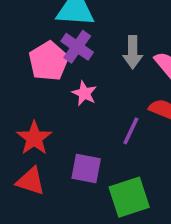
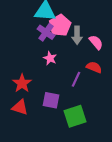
pink pentagon: (49, 61) -> (60, 25), moved

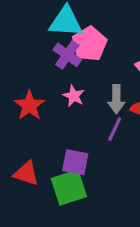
gray arrow: (77, 35) -> (116, 99), moved
red star: (22, 83) -> (29, 105), moved
green square: (75, 116) -> (69, 188), moved

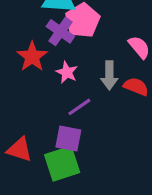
red star: (29, 105) -> (32, 57), moved
purple line: (115, 129) -> (79, 107), moved, turned 30

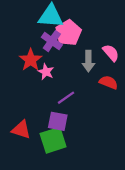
pink star: (67, 72) -> (46, 72), moved
gray arrow: (109, 75) -> (88, 61), moved

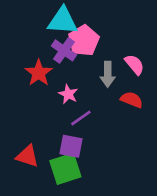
pink star: (46, 72) -> (68, 94), moved

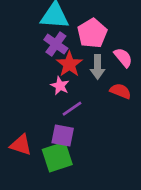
pink pentagon: (84, 41) -> (92, 33), moved
red star: (39, 73) -> (69, 64), moved

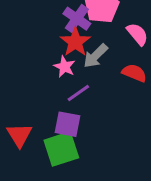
purple cross: (56, 44) -> (77, 19), moved
gray arrow: (98, 67) -> (95, 56), moved, turned 45
red triangle: (21, 145) -> (19, 135), turned 40

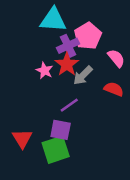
purple cross: (77, 19) -> (68, 46), turned 30
pink star: (64, 67) -> (44, 71), moved

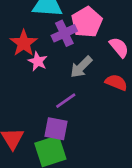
red star: (67, 64) -> (24, 43), moved

